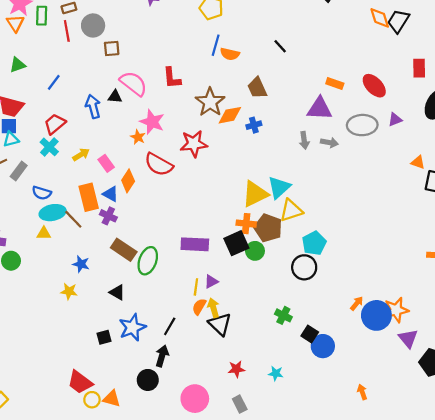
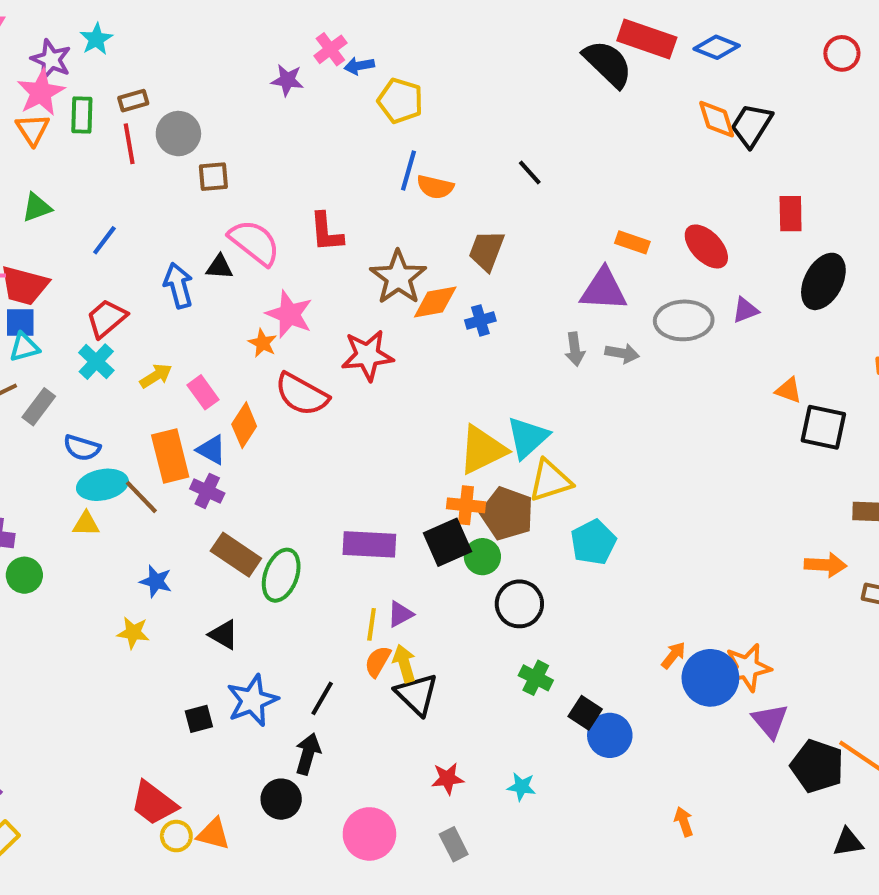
brown trapezoid: (257, 88) -> (487, 251), turned 45
black circle: (304, 267) -> (519, 604), moved

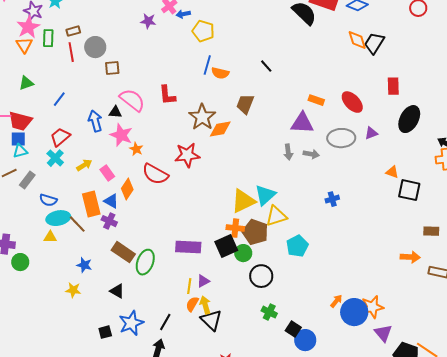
pink star: (289, 314) -> (121, 135), moved
blue cross: (480, 320) -> (332, 199), moved

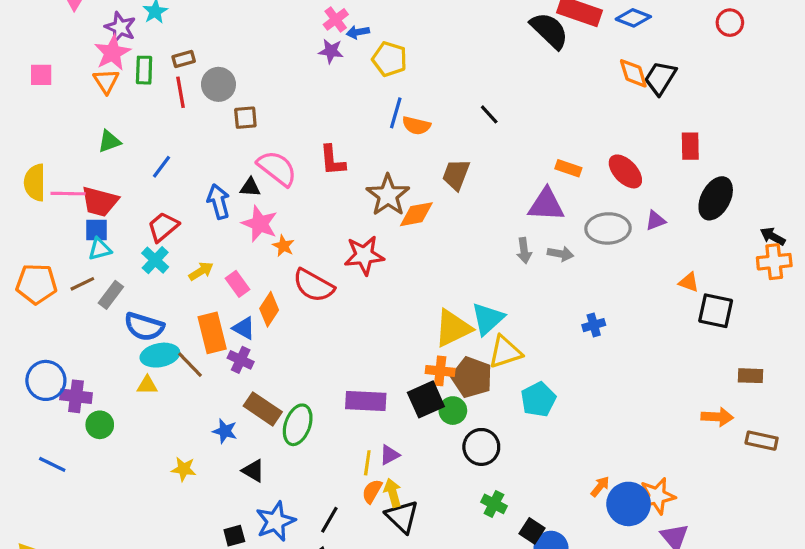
purple star: (148, 21) -> (331, 51), moved
blue semicircle: (48, 200) -> (144, 327), size x1.4
blue star: (84, 265) -> (225, 431), moved

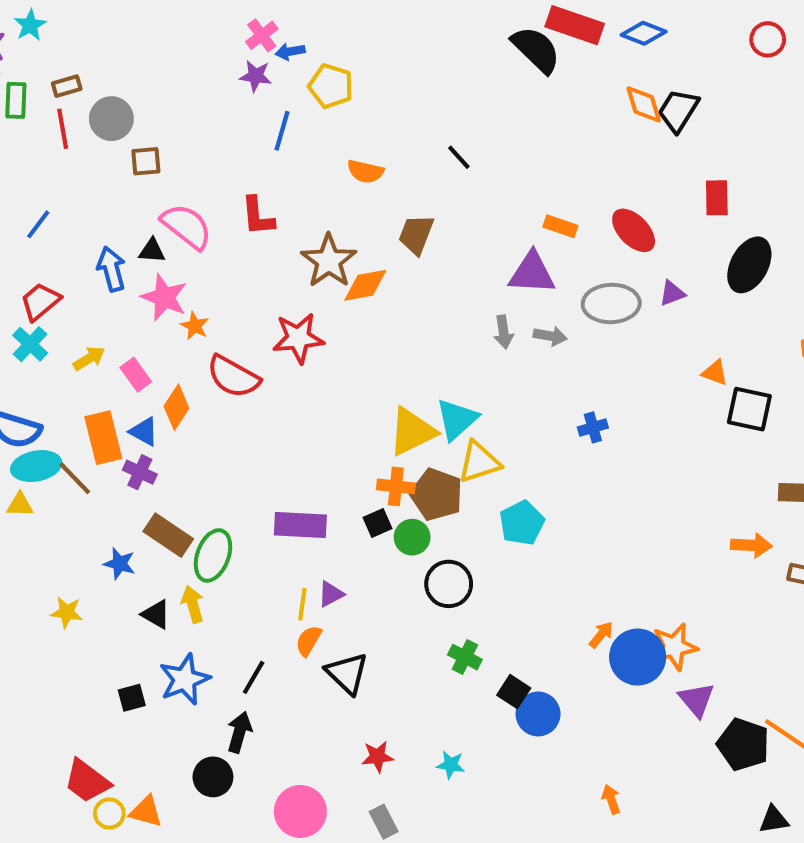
blue line: (396, 113) -> (282, 131), moved
black square: (426, 399) -> (378, 523), size x0.6
yellow arrow: (393, 493) -> (193, 604), moved

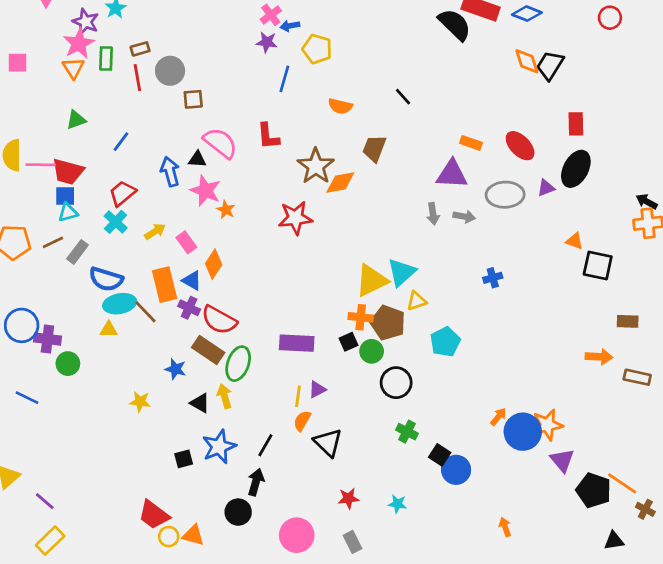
black ellipse: (749, 265) -> (576, 169), moved
red semicircle: (233, 377) -> (219, 320), moved
yellow triangle: (479, 462) -> (417, 301), size x0.7

